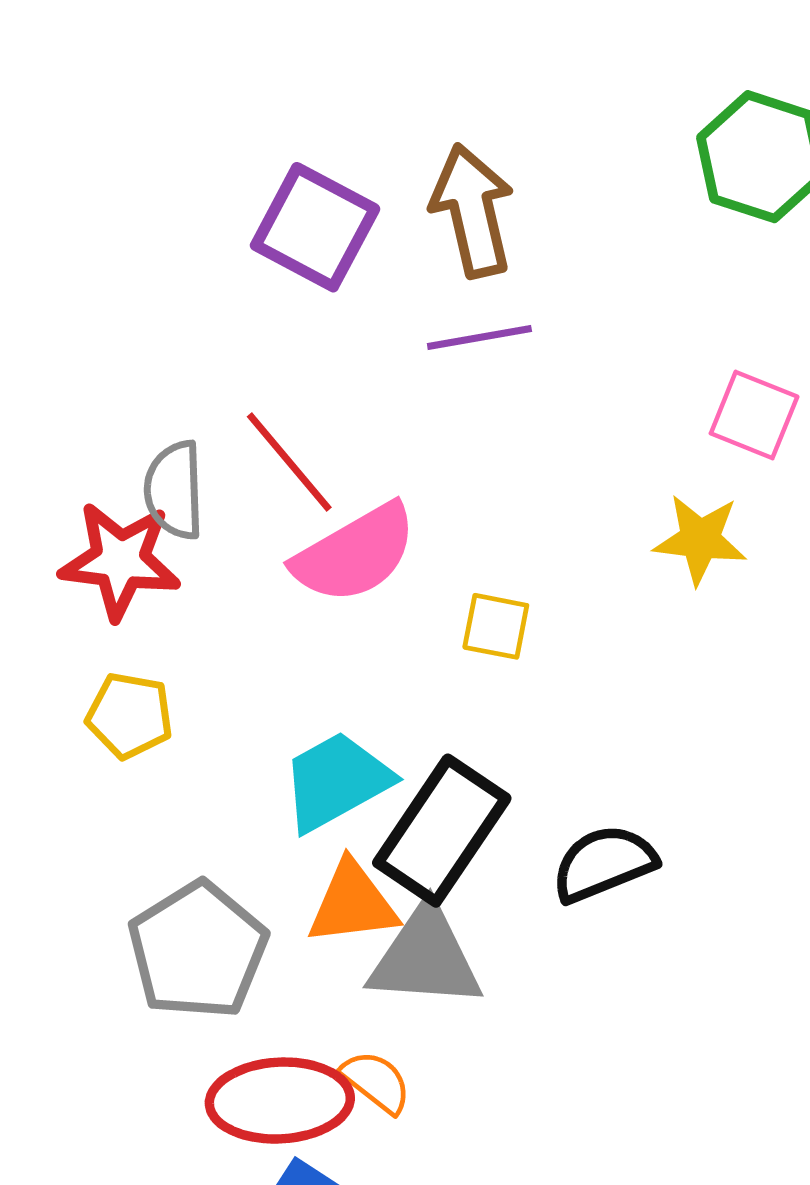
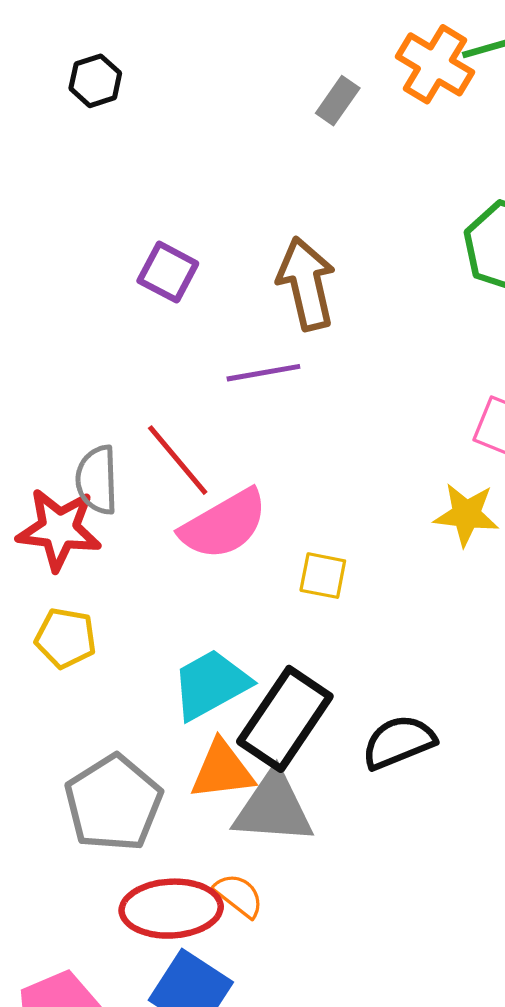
purple square: (315, 227) -> (168, 272), moved, size x0.7
purple line: (479, 338) -> (263, 373), moved

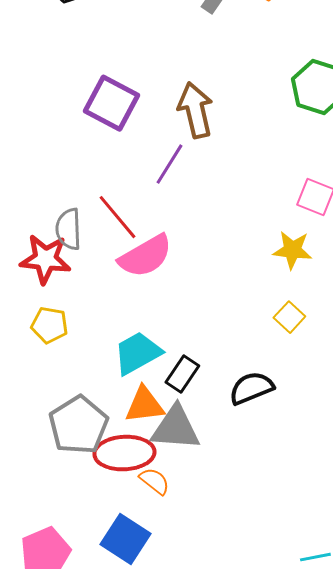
purple square: (168, 272) -> (111, 103), size x1.5
purple line: (263, 373) -> (169, 164), turned -48
yellow square: (323, 576) -> (289, 317), moved, turned 32
black rectangle: (285, 719) -> (182, 374), size x0.6
red ellipse: (171, 909) -> (124, 453), moved

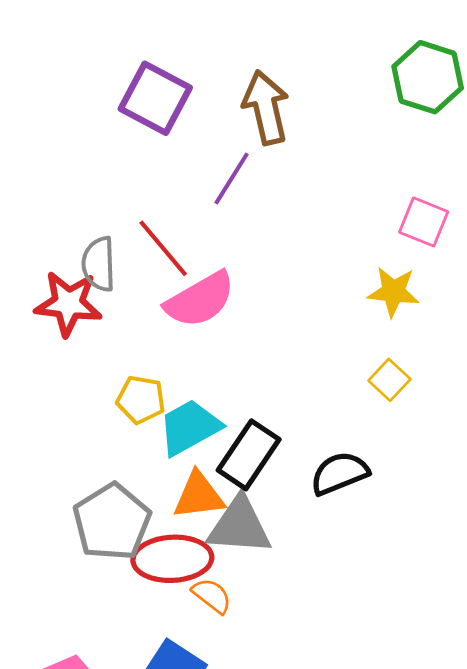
yellow pentagon: (49, 325) -> (141, 400), moved
black rectangle: (182, 374) -> (249, 455), size x1.4

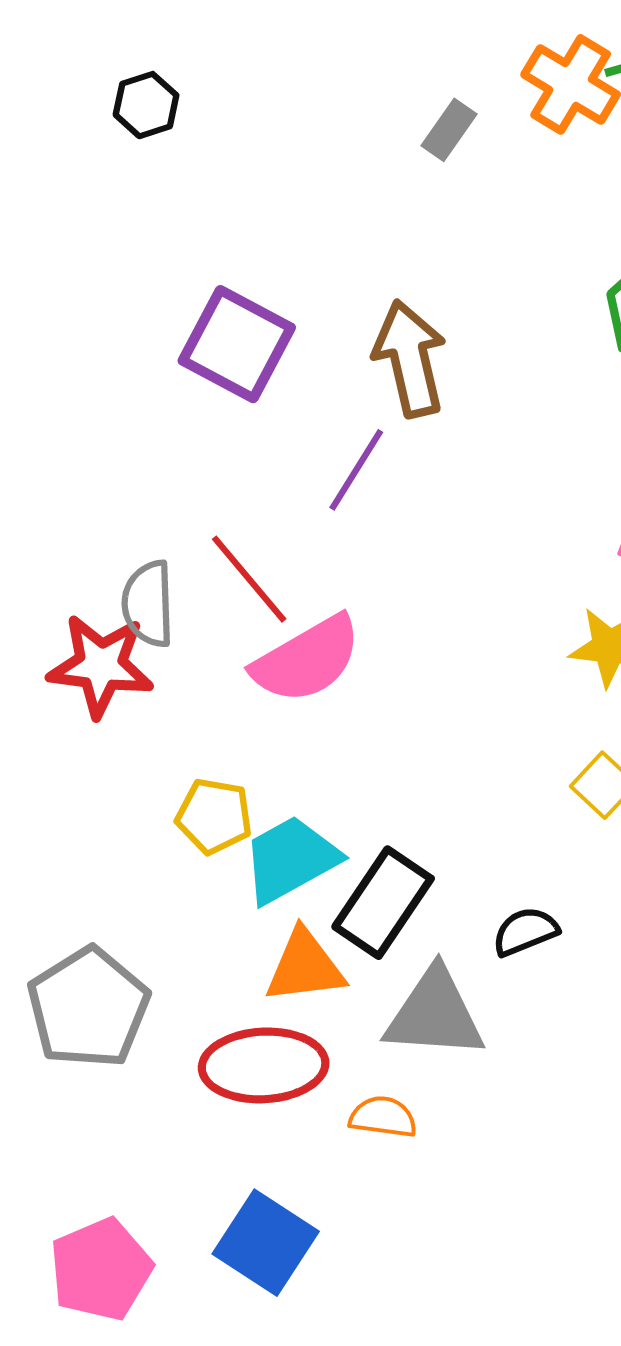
black semicircle: (339, 473) -> (525, 931), size x0.7
gray pentagon: (112, 522) -> (88, 1008), moved
gray triangle: (239, 526) -> (435, 1014), moved
orange semicircle: (212, 596) -> (383, 1117), moved, turned -30

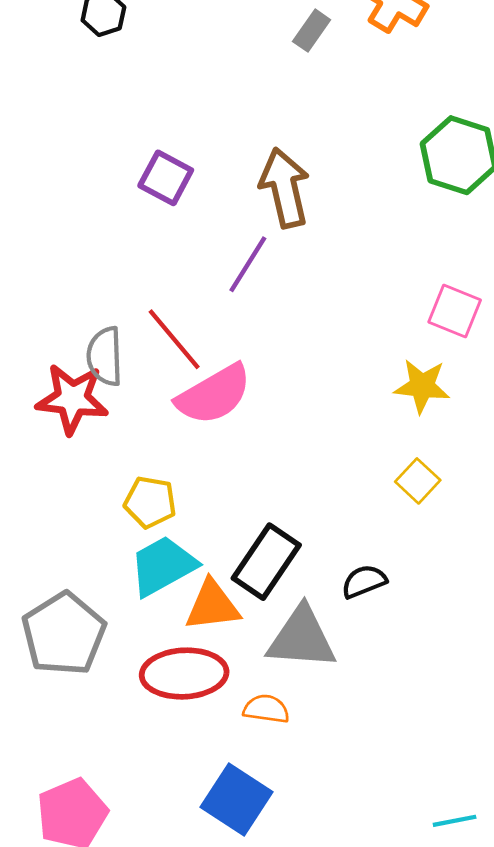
purple square: (237, 344) -> (166, 178), size x0.7
cyan trapezoid: (290, 859) -> (163, 566), moved
blue square: (266, 1243) -> (237, 800), moved

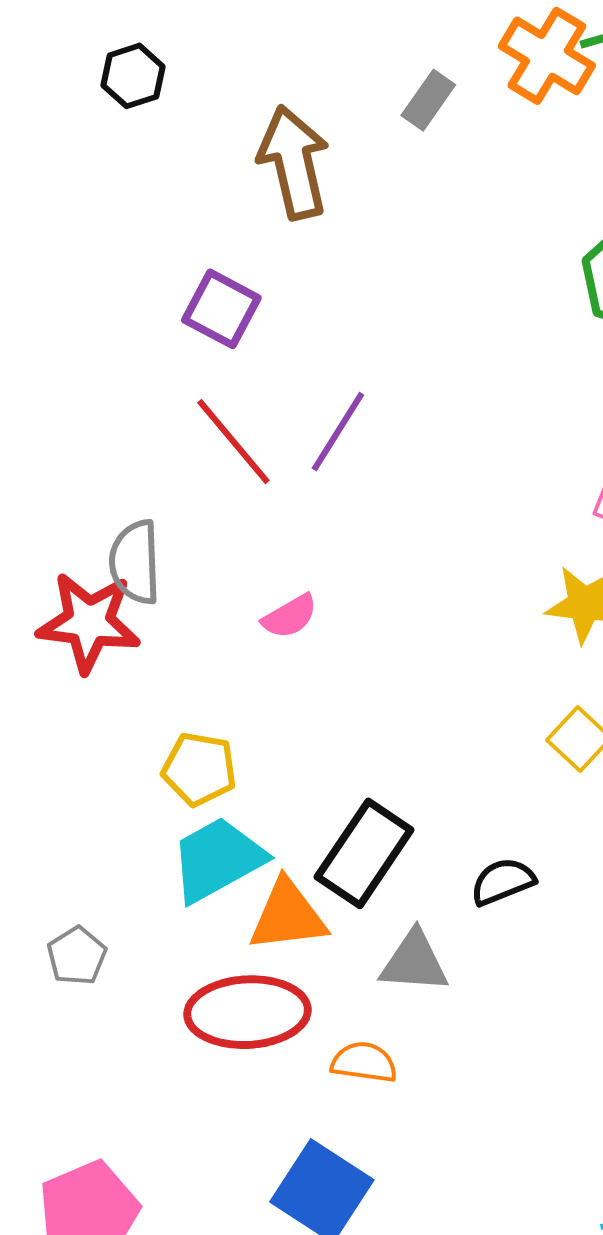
brown arrow: (285, 188) -> (294, 162), moved
red line: (174, 339) -> (233, 442), moved
pink semicircle: (214, 395) -> (290, 616), size x0.5
gray pentagon: (64, 634) -> (77, 956), size x0.5
gray triangle: (302, 638) -> (414, 962), size x0.7

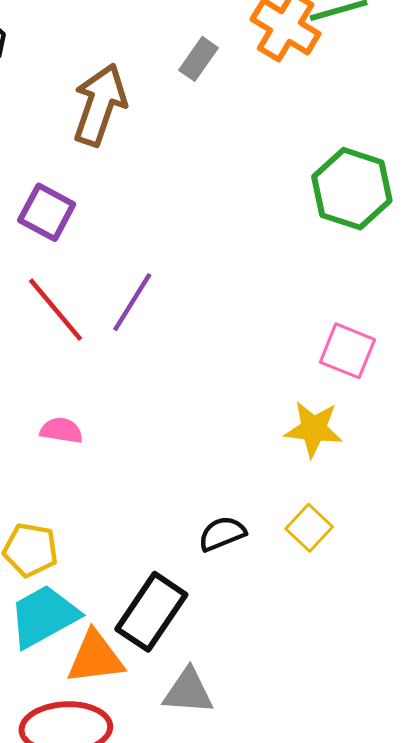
brown arrow: (294, 162) -> (100, 105), turned 32
pink semicircle: (290, 616) -> (61, 430), moved, turned -141
black semicircle: (503, 882) -> (222, 534), moved

